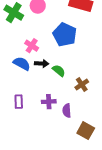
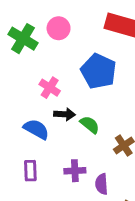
blue semicircle: (22, 64) -> (36, 129), moved

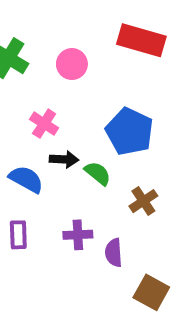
pink circle: (59, 28) -> (72, 64), moved
blue pentagon: (99, 71) -> (129, 132), moved

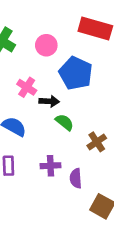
blue pentagon: (129, 132) -> (76, 73), moved
black arrow: (64, 159) -> (49, 101), moved

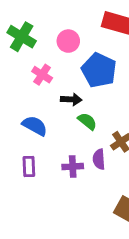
pink cross: (27, 87) -> (42, 75), moved
purple semicircle: (76, 178) -> (99, 159), moved

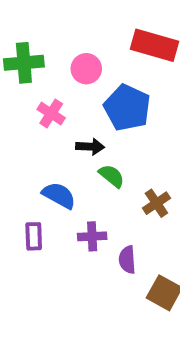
green cross: (22, 37) -> (24, 63), turned -36
blue semicircle: (35, 126) -> (59, 195), moved
purple semicircle: (99, 159) -> (127, 260), moved

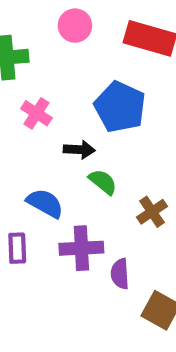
pink circle: (86, 69) -> (75, 26), moved
purple cross: (92, 236) -> (81, 248), size x1.4

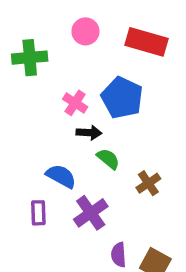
pink cross: (36, 113) -> (75, 103), moved
purple cross: (81, 248) -> (91, 213), turned -32
purple semicircle: (120, 274) -> (119, 255), moved

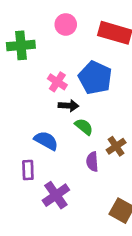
purple cross: (91, 213) -> (56, 195), moved
purple semicircle: (119, 255) -> (92, 162), moved

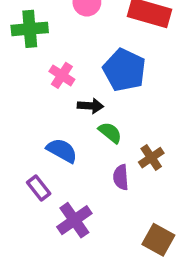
pink cross: (57, 82) -> (62, 75), moved
purple rectangle: (28, 170) -> (39, 188), turned -36

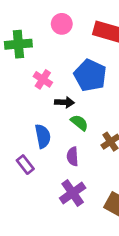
blue semicircle: (62, 150) -> (43, 136), turned 50
purple semicircle: (121, 177) -> (73, 156), moved
purple cross: (74, 220) -> (73, 193), moved

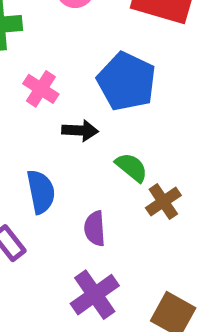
green semicircle: (79, 123) -> (131, 167), moved

